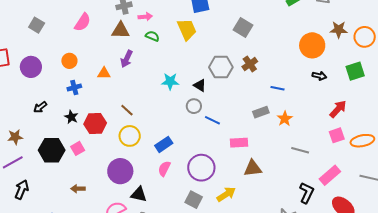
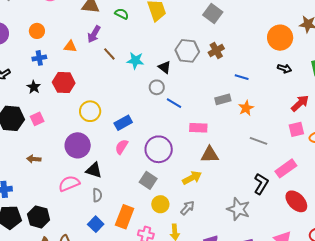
brown line: (127, 110) -> (109, 54), moved
red hexagon: (95, 124) -> (64, 83), moved
yellow arrow: (226, 194) -> (192, 178), moved

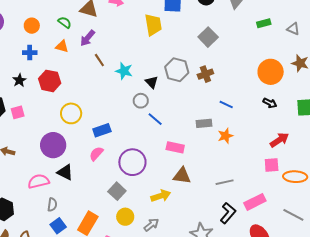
green semicircle: (122, 14) -> (65, 22), moved
gray line: (259, 141) -> (225, 182), moved, turned -42
gray semicircle: (97, 195) -> (52, 205), moved

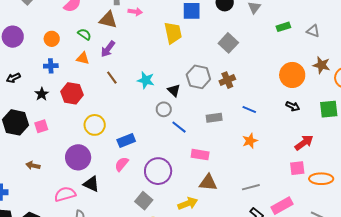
brown line: (99, 60) -> (112, 78), moved
gray rectangle: (204, 123) -> (214, 118), moved

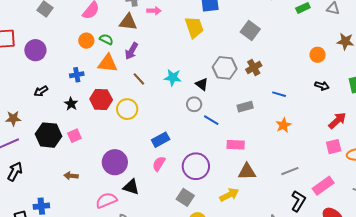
orange circle: (52, 39) -> (86, 41), moved
orange triangle: (83, 58) -> (108, 63), size x1.5
orange circle: (292, 75) -> (318, 55), size x0.6
yellow circle: (95, 125) -> (127, 109), moved

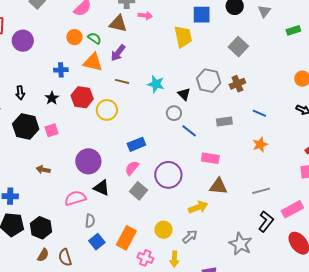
brown line: (139, 79) -> (122, 81), turned -40
black arrow: (41, 91) -> (20, 93), moved, turned -72
gray square: (185, 197) -> (138, 191), moved

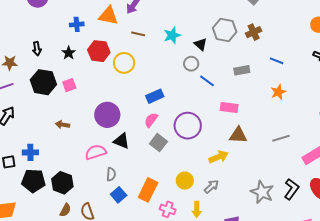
cyan star: (156, 84) -> (172, 35), turned -30
black L-shape: (266, 222) -> (291, 189), moved

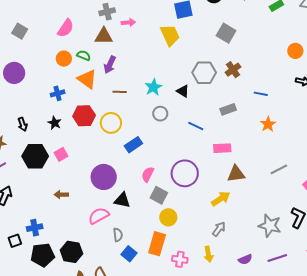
orange triangle: (108, 16) -> (87, 79), turned 35
gray circle: (191, 64) -> (160, 114), moved
blue rectangle: (155, 96) -> (133, 145), moved
yellow circle: (185, 181) -> (168, 217), moved

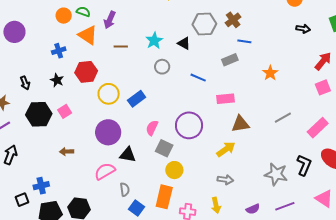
blue line: (261, 94) -> (244, 41), moved
yellow circle: (111, 123) -> (109, 94), moved
gray arrow: (219, 229) -> (225, 180), turned 63

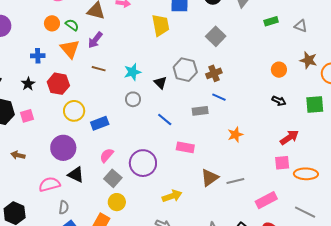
brown triangle: (240, 124) -> (210, 178), moved, turned -42

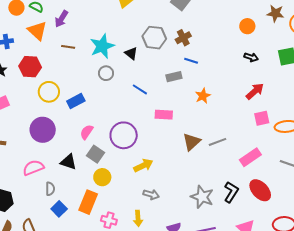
cyan star: (132, 72) -> (102, 46), size x1.4
orange star: (235, 135) -> (203, 96), moved
red arrow: (289, 137) -> (255, 91), moved
black triangle: (76, 175) -> (68, 162), moved
yellow arrow: (172, 196) -> (143, 165), moved

